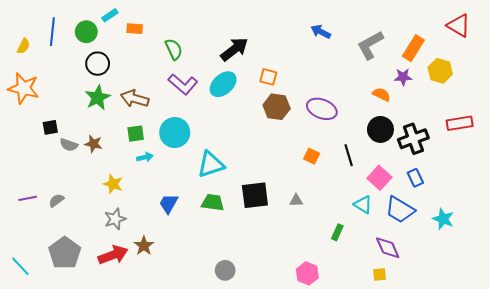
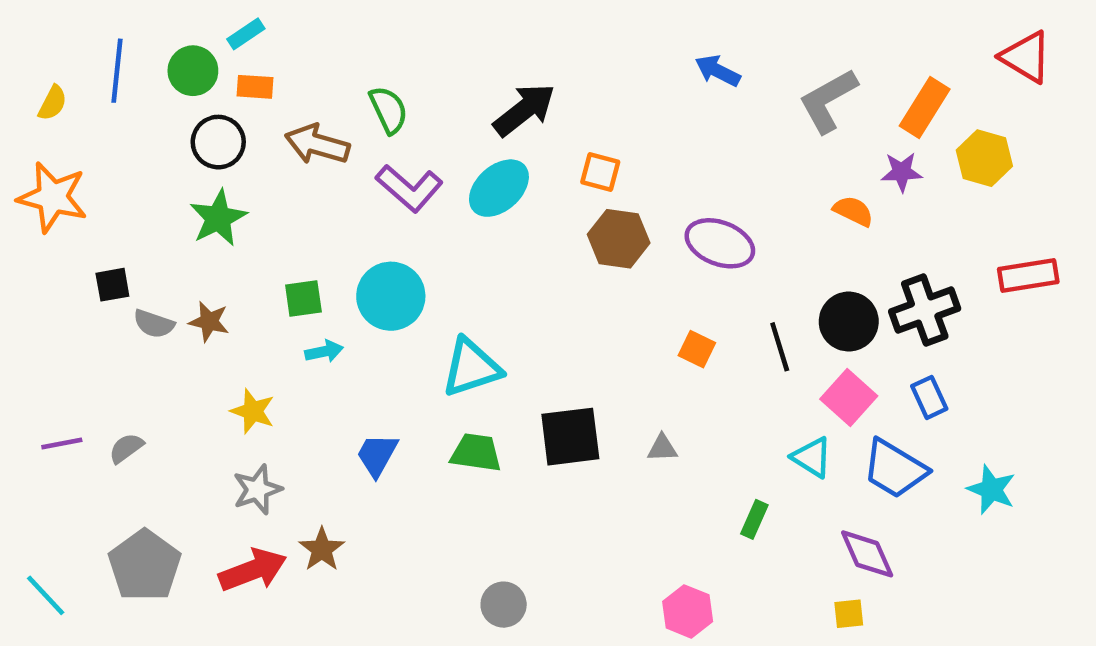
orange rectangle: (135, 29) -> (255, 87), moved
brown arrow: (135, 99) -> (317, 144), moved
black circle: (380, 129) -> (849, 322), moved

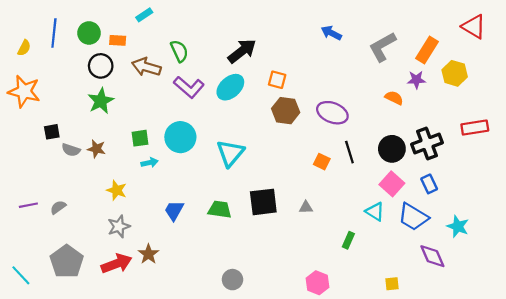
cyan rectangle: (246, 34) -> (144, 15), moved
black line: (780, 347) -> (349, 152), moved
cyan triangle: (471, 368) -> (230, 153), moved, turned -32
purple diamond: (867, 554) -> (432, 256), moved

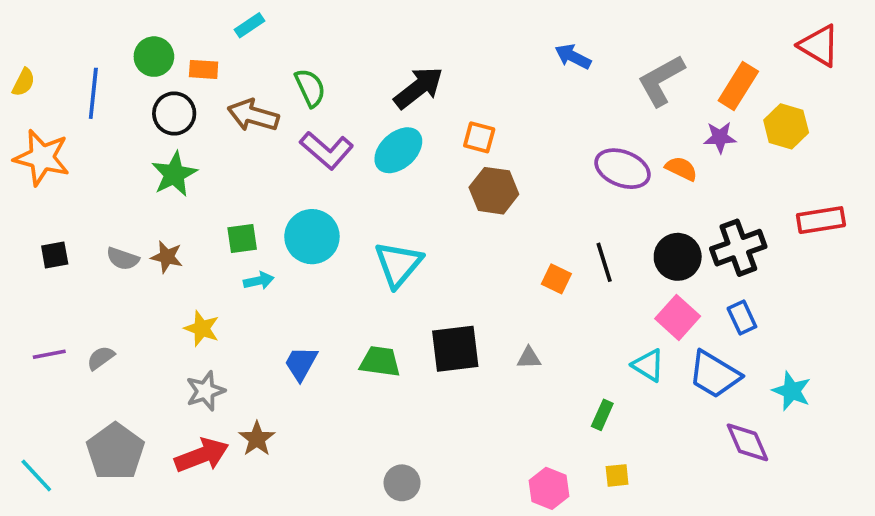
blue line: (54, 33) -> (93, 93), moved
yellow semicircle: (24, 48) -> (23, 82), moved
purple ellipse: (332, 113) -> (623, 169), moved
black square: (52, 132) -> (55, 255), moved
yellow square: (392, 284) -> (617, 475), moved

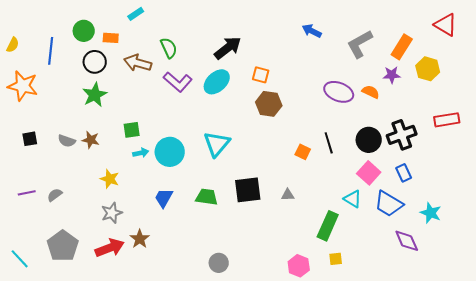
cyan circle: (312, 237) -> (170, 152), moved
green rectangle: (602, 415) -> (328, 226), size x1.8

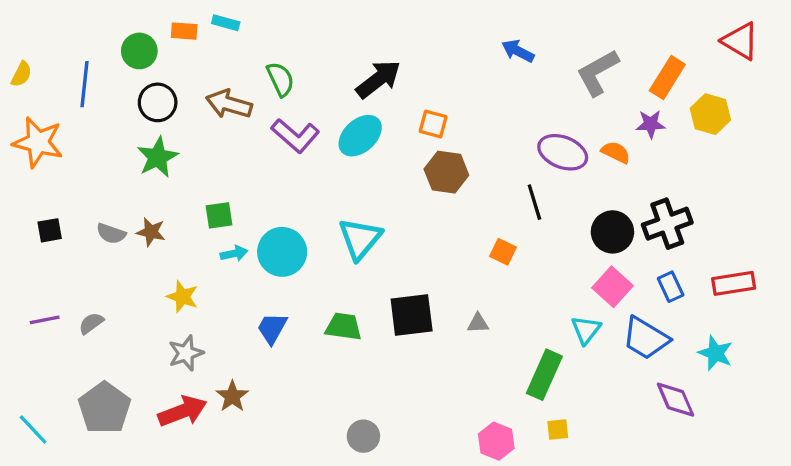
cyan rectangle: (136, 14) -> (226, 23), turned 49
orange rectangle: (111, 38) -> (184, 31), moved
red rectangle: (447, 120) -> (734, 283), moved
black line: (329, 143) -> (534, 202), moved
cyan triangle: (353, 199) -> (586, 330), turned 36

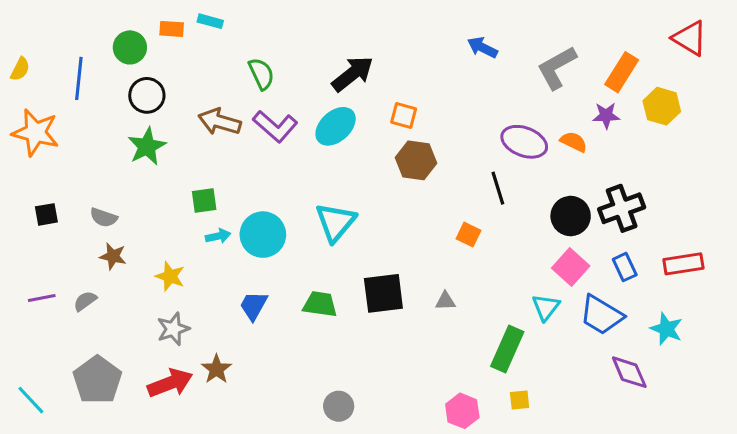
brown arrow: (229, 104) -> (220, 122), moved
brown star: (151, 232) -> (113, 256), moved

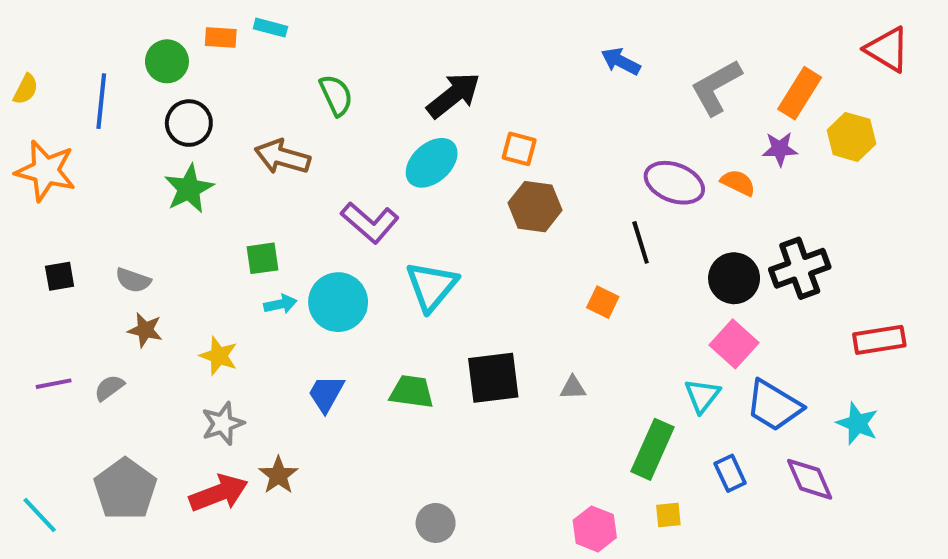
purple L-shape: (275, 126) -> (370, 223), moved
blue rectangle: (625, 267) -> (730, 473), moved

